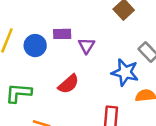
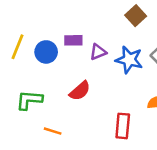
purple triangle: (86, 46) -> (98, 52), turned 36
blue star: (125, 72) -> (129, 60), moved

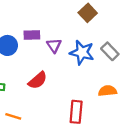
purple triangle: (98, 52) -> (54, 45), turned -42

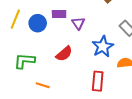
blue star: (82, 52) -> (103, 47), moved, turned 30

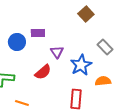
purple triangle: (78, 23) -> (57, 52), moved

